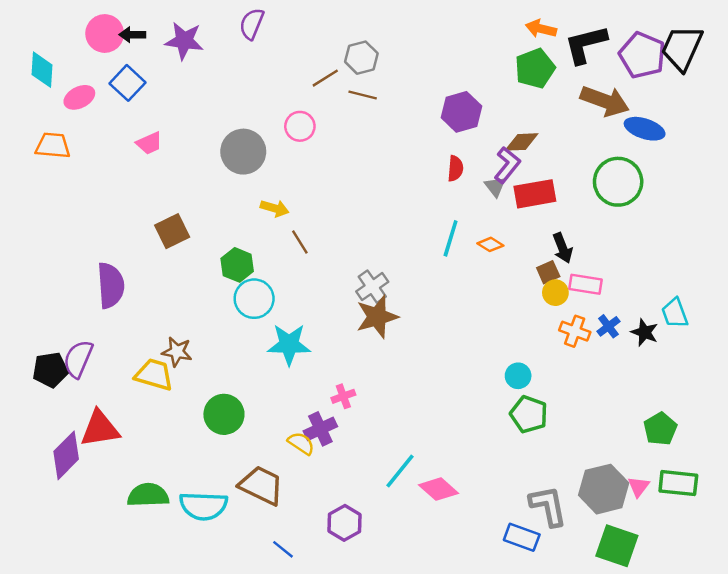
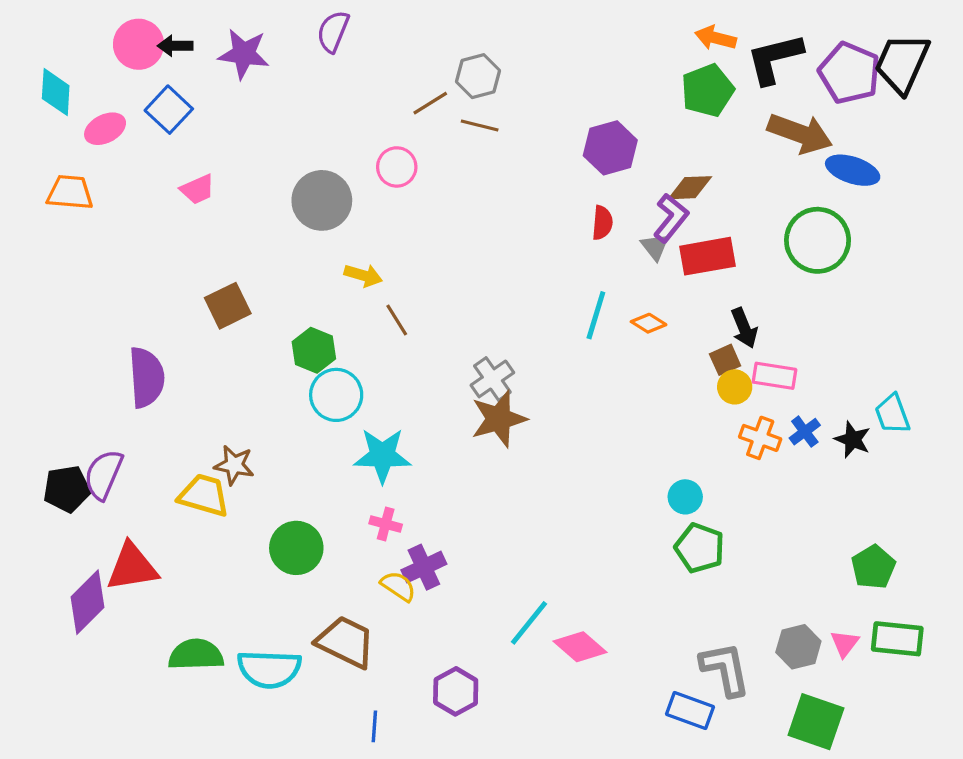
pink cross: (343, 396) -> (386, 524), moved, turned 35
gray hexagon: (604, 489) -> (798, 647), size x0.7
blue line: (283, 549) -> (374, 726), turned 55

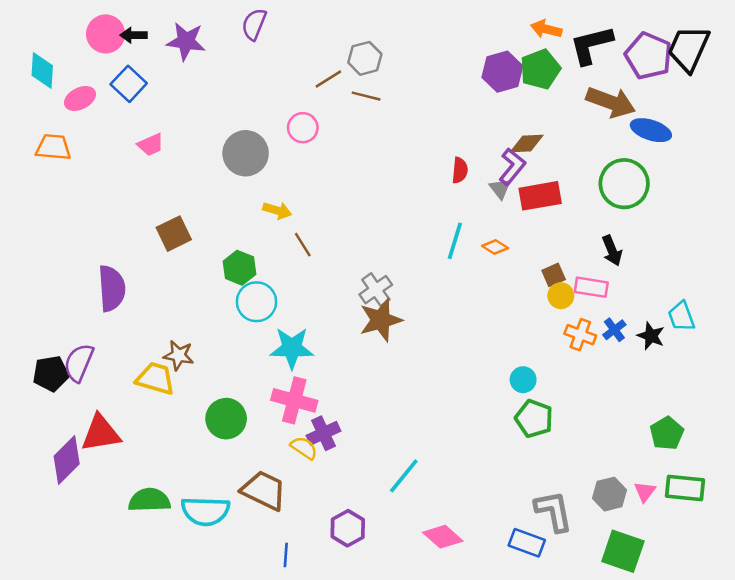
purple hexagon: (610, 148) -> (502, 72), moved
black arrow: (744, 328) -> (612, 251), moved
pink cross: (386, 524) -> (294, 400), size x1.8
pink diamond: (580, 647) -> (443, 537), moved

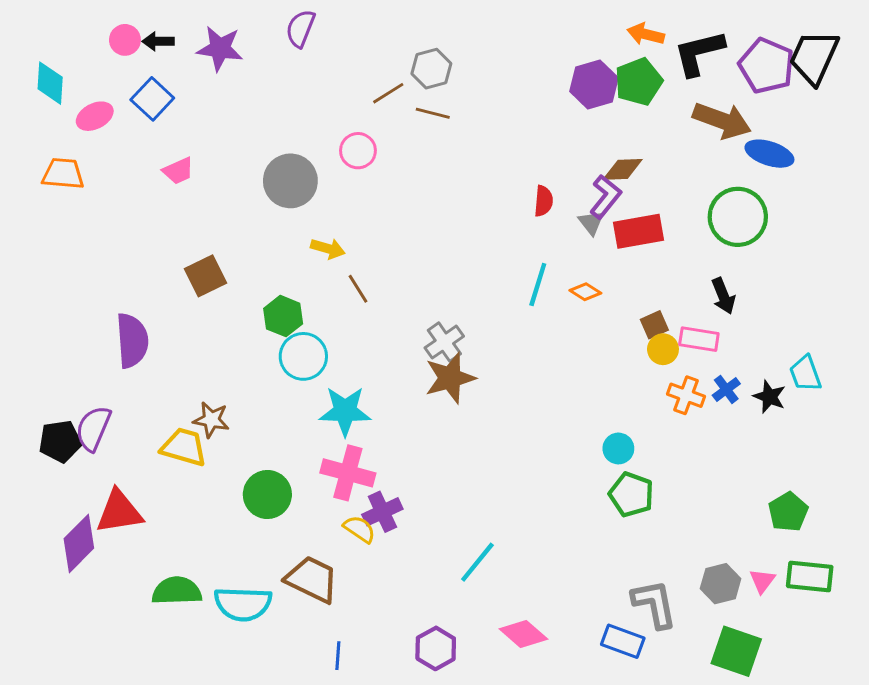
pink circle: (106, 34) -> (125, 40), size x0.7
purple hexagon: (348, 528) -> (436, 648), moved

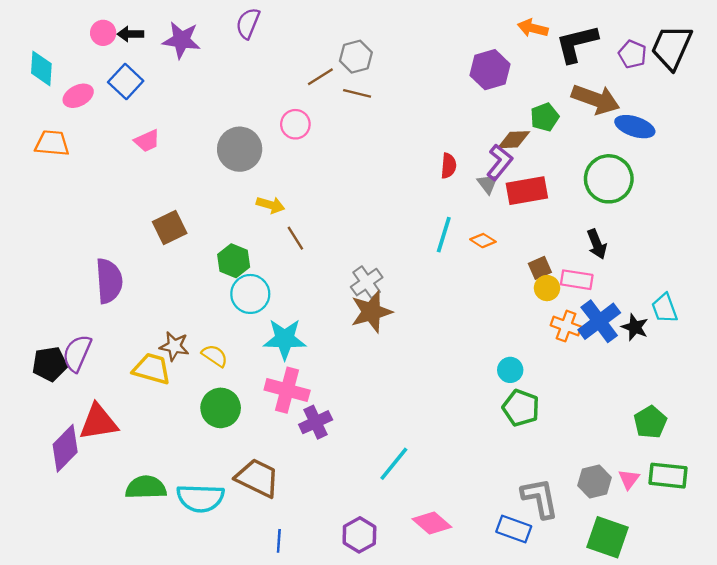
purple pentagon: (767, 66) -> (632, 54), size x0.6
green pentagon: (639, 82) -> (545, 117), moved, size x0.7
blue cross: (726, 389) -> (599, 321), size x1.8
yellow semicircle: (359, 529) -> (215, 356), moved

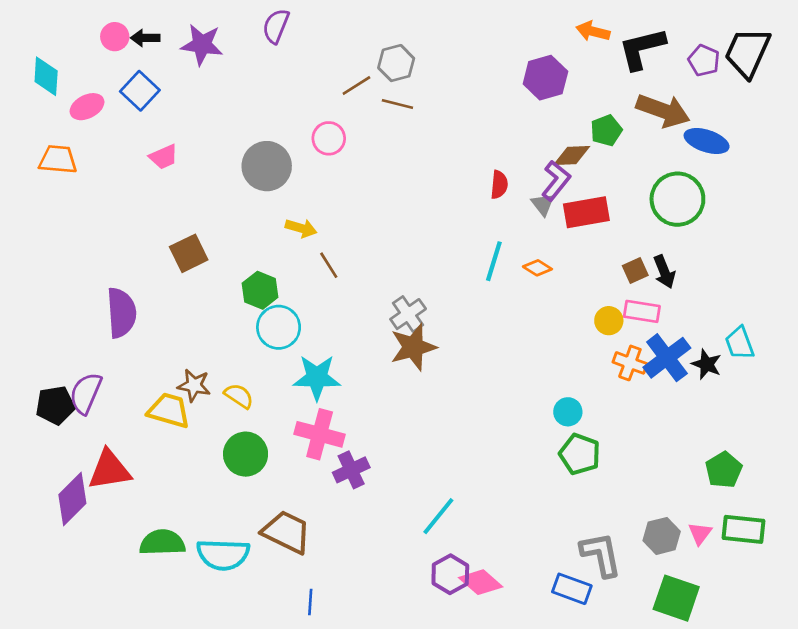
brown square: (540, 268) -> (635, 270), moved
purple hexagon: (359, 535) -> (450, 574), moved

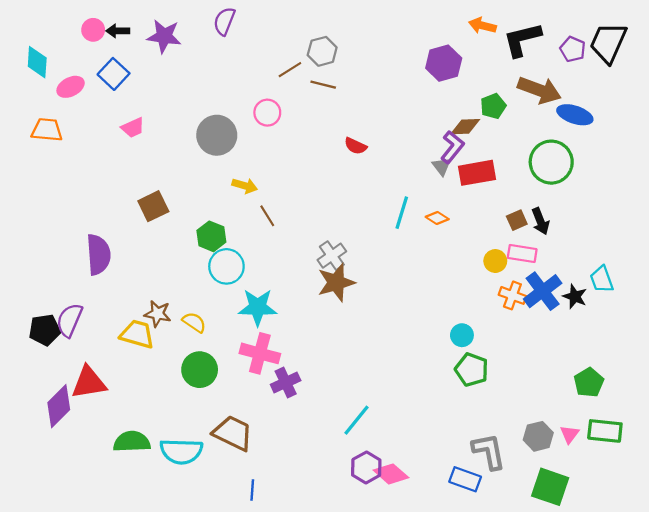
red semicircle: (499, 185) -> (355, 146), moved, turned 110

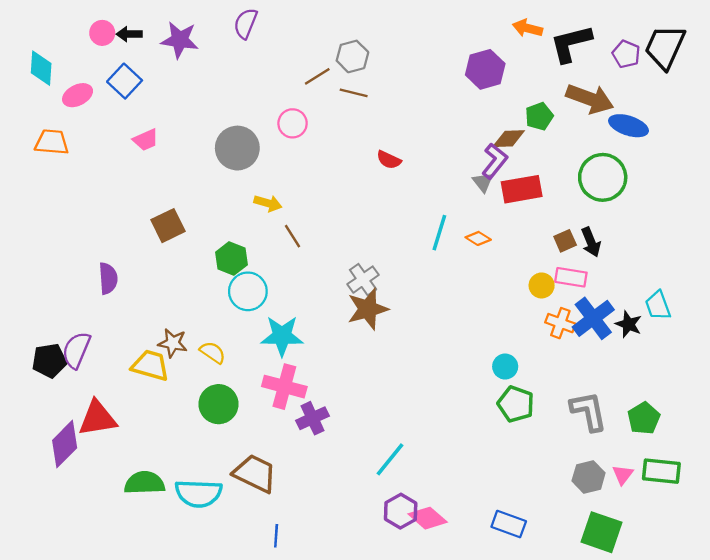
purple semicircle: (98, 255) -> (108, 278), size x0.7
gray L-shape: (489, 451) -> (589, 411), moved

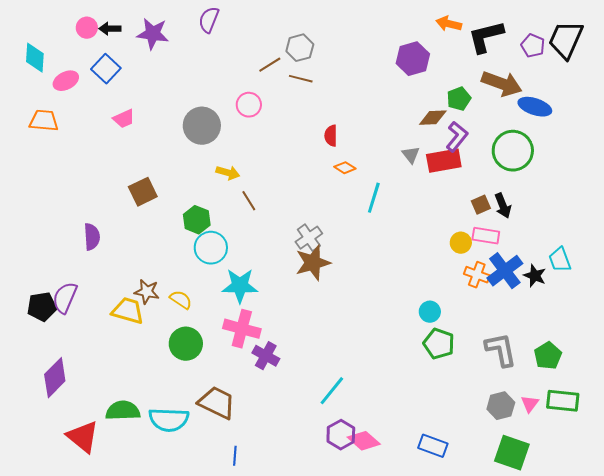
red semicircle: (389, 160) -> (331, 136), turned 65
purple L-shape: (495, 161) -> (457, 137), moved
orange diamond: (478, 238) -> (345, 168), moved
red triangle: (98, 418) -> (83, 437), moved, turned 48
purple cross: (312, 418) -> (266, 356), turned -36

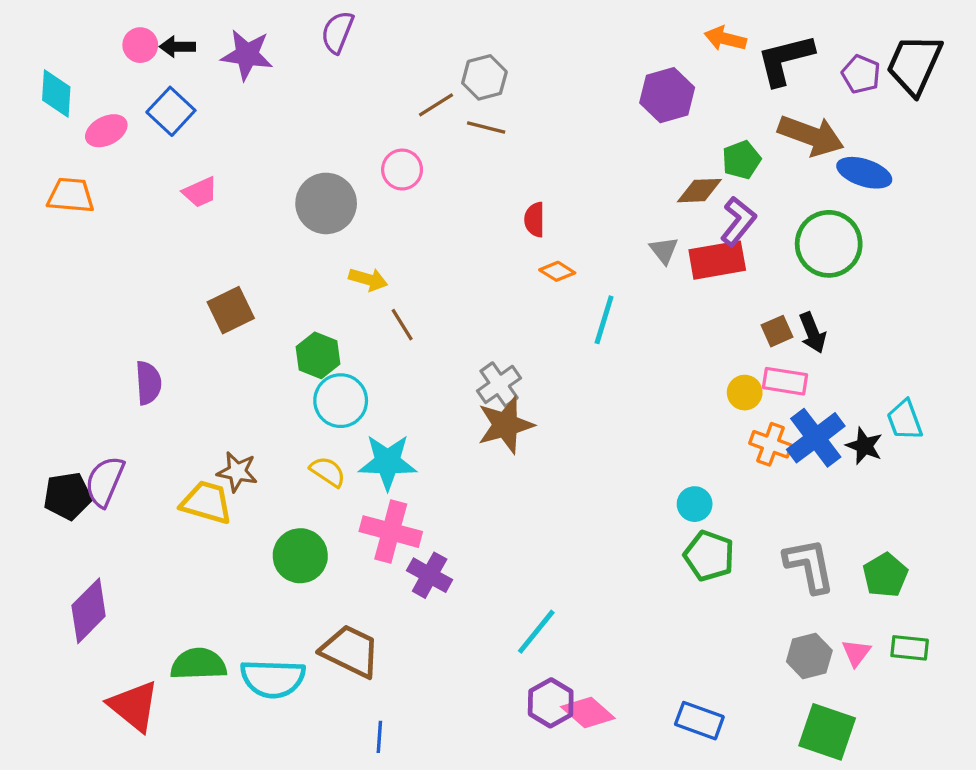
yellow semicircle: (181, 300) -> (328, 472), moved
green rectangle: (563, 401) -> (910, 648), size x0.7

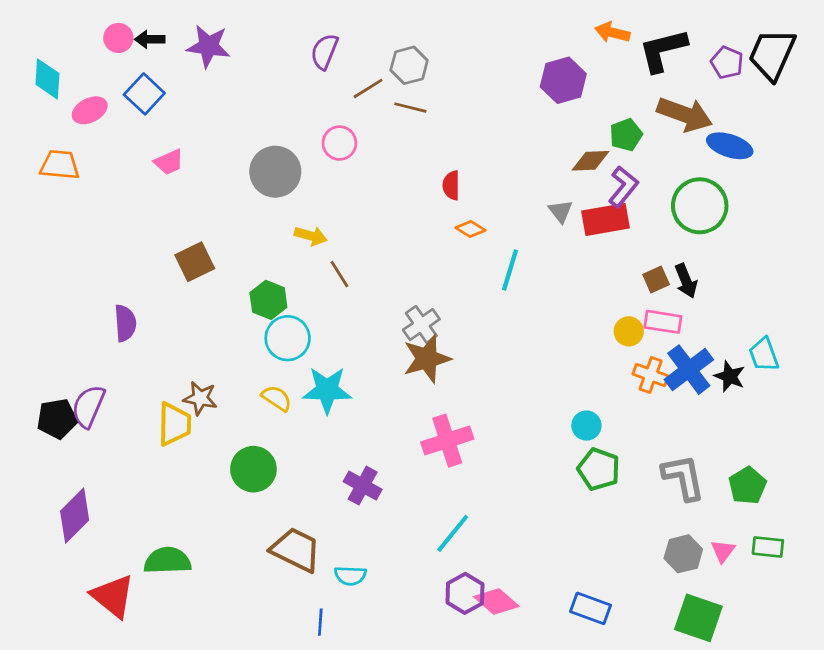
purple semicircle: (337, 32) -> (324, 52), moved
yellow trapezoid: (207, 502) -> (174, 424), turned 75
pink cross: (391, 532) -> (447, 441), moved, turned -33
cyan semicircle: (273, 679) -> (350, 576), moved, size x0.6

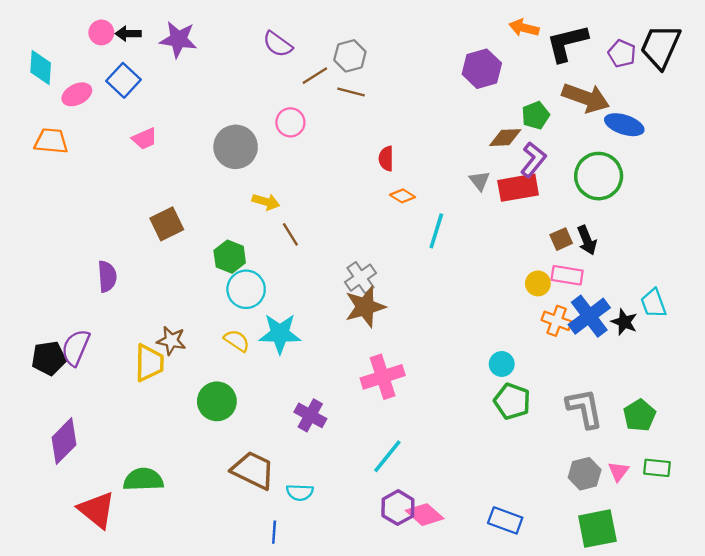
purple semicircle: (324, 52) -> (278, 44), turned -76
green square: (698, 618) -> (597, 529), turned -30

